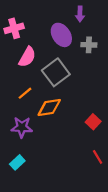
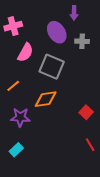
gray square: (56, 72) -> (52, 67), turned -30
orange line: (25, 93) -> (13, 86), moved

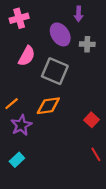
pink cross: (13, 26) -> (19, 18), moved
orange line: (13, 86) -> (12, 104), moved
purple star: (20, 117) -> (21, 125), turned -30

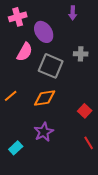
purple ellipse: (60, 34) -> (44, 32), moved
gray cross: (87, 44) -> (81, 54), moved
purple star: (21, 125) -> (44, 132), moved

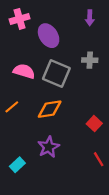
purple arrow: (73, 13) -> (90, 18), moved
pink semicircle: (25, 52) -> (24, 71), moved, turned -102

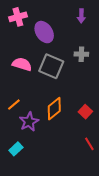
orange line: (12, 107) -> (14, 105), moved
orange diamond: (50, 109) -> (54, 109), moved, turned -30
purple star: (49, 147) -> (29, 122), moved

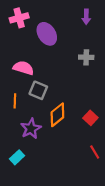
gray square: (51, 66) -> (38, 90), moved, size x0.7
orange line: (14, 105) -> (15, 101), moved, turned -48

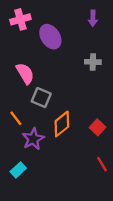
pink semicircle: (23, 68) -> (25, 73), turned 42
orange line: (15, 101) -> (16, 118), moved, turned -40

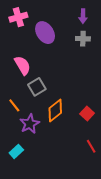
gray cross: (93, 62) -> (83, 39), moved
gray square: (41, 98) -> (37, 87), turned 36

